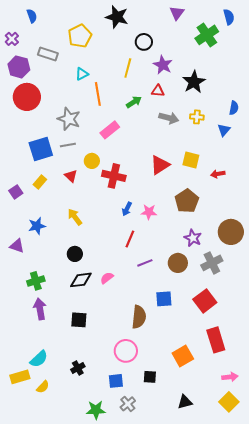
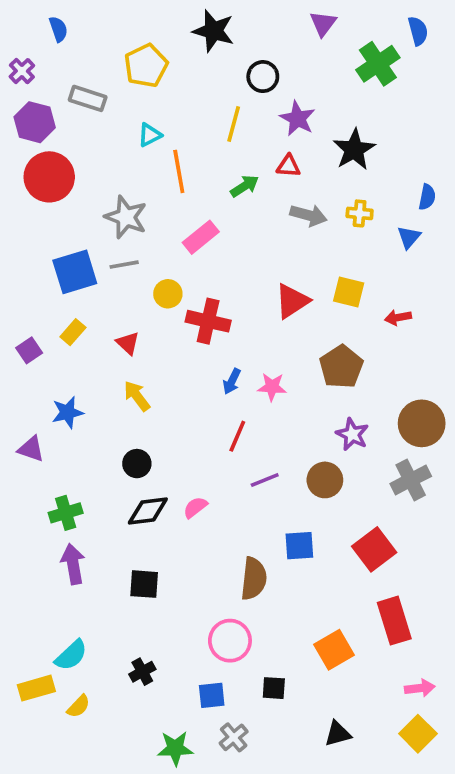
red triangle: (71, 176) -> (128, 343), moved
gray cross: (212, 263) -> (411, 480), moved

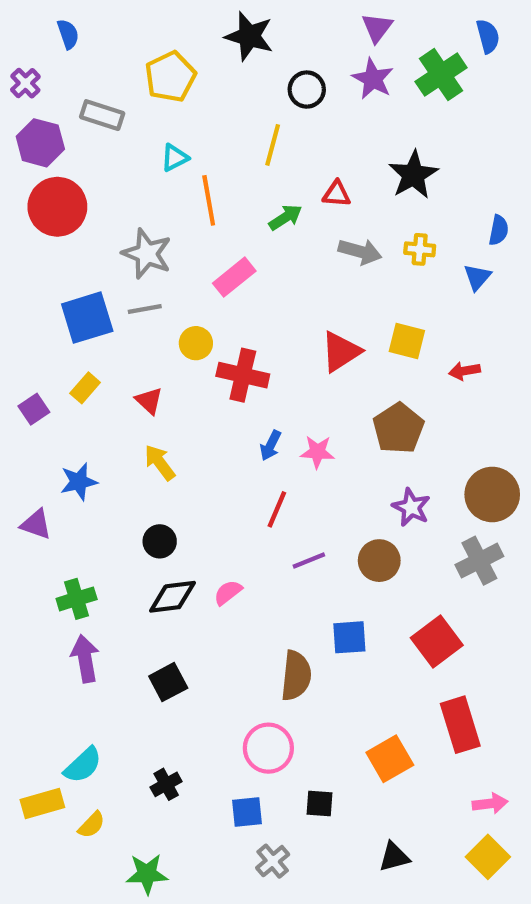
purple star: (298, 119) -> (373, 79), moved
black square: (144, 584) -> (168, 682), turned -32
green star: (175, 748) -> (147, 874), moved

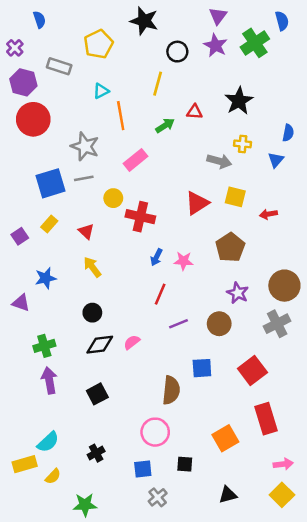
gray arrow: (360, 251) -> (219, 161), moved

